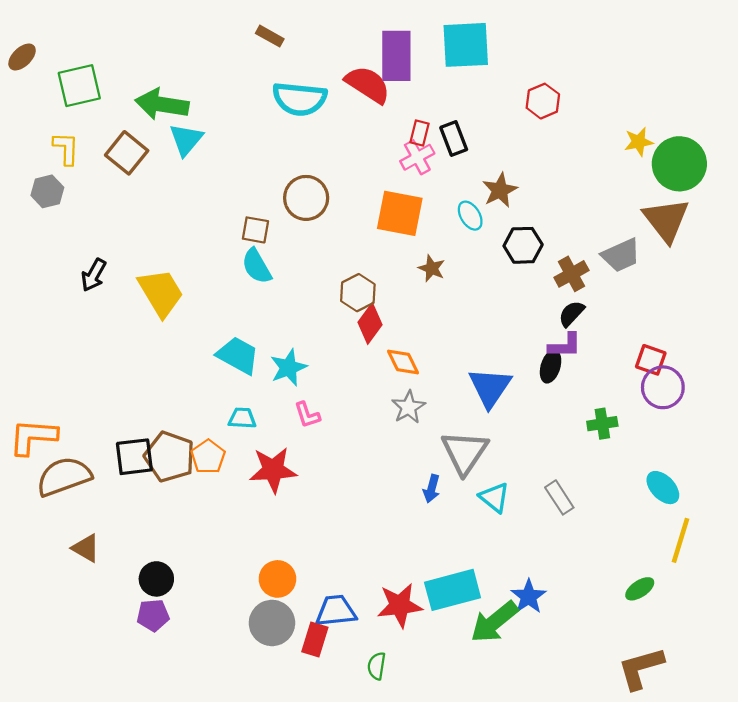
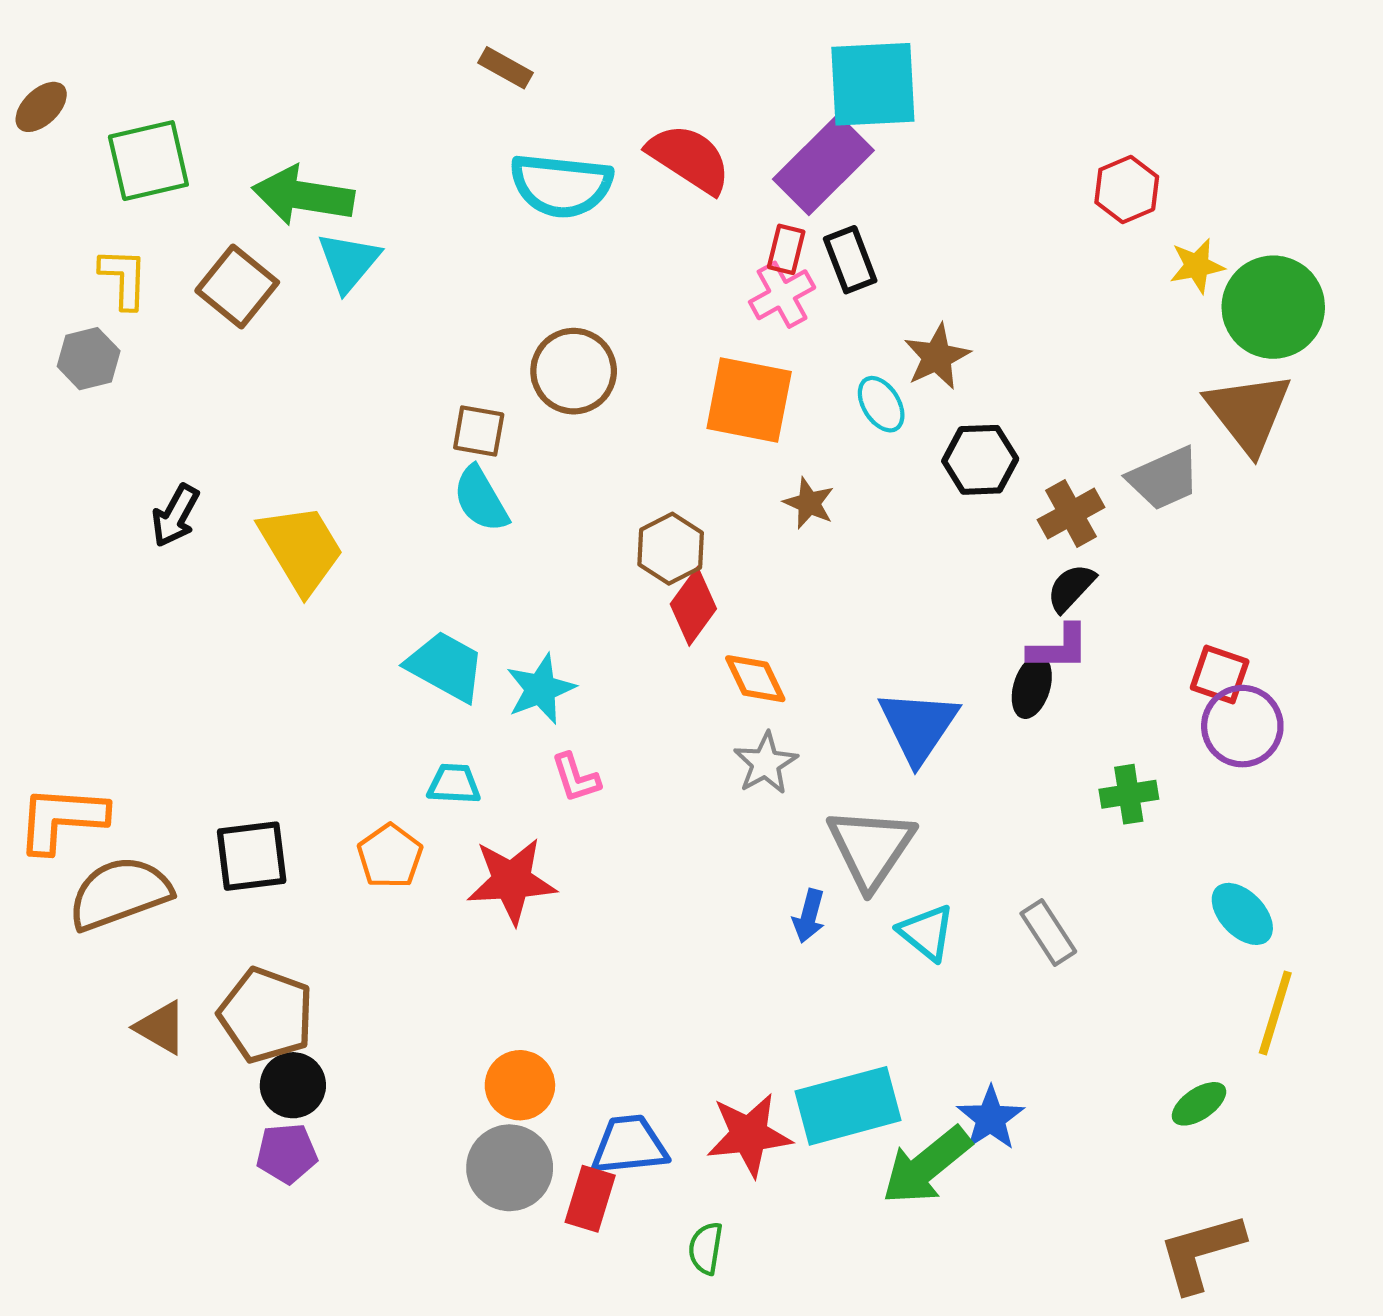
purple rectangle: (396, 56) -> (823, 165), moved, turned 45
red hexagon: (543, 101) -> (1127, 189), moved
brown pentagon: (170, 457) -> (266, 1015), moved

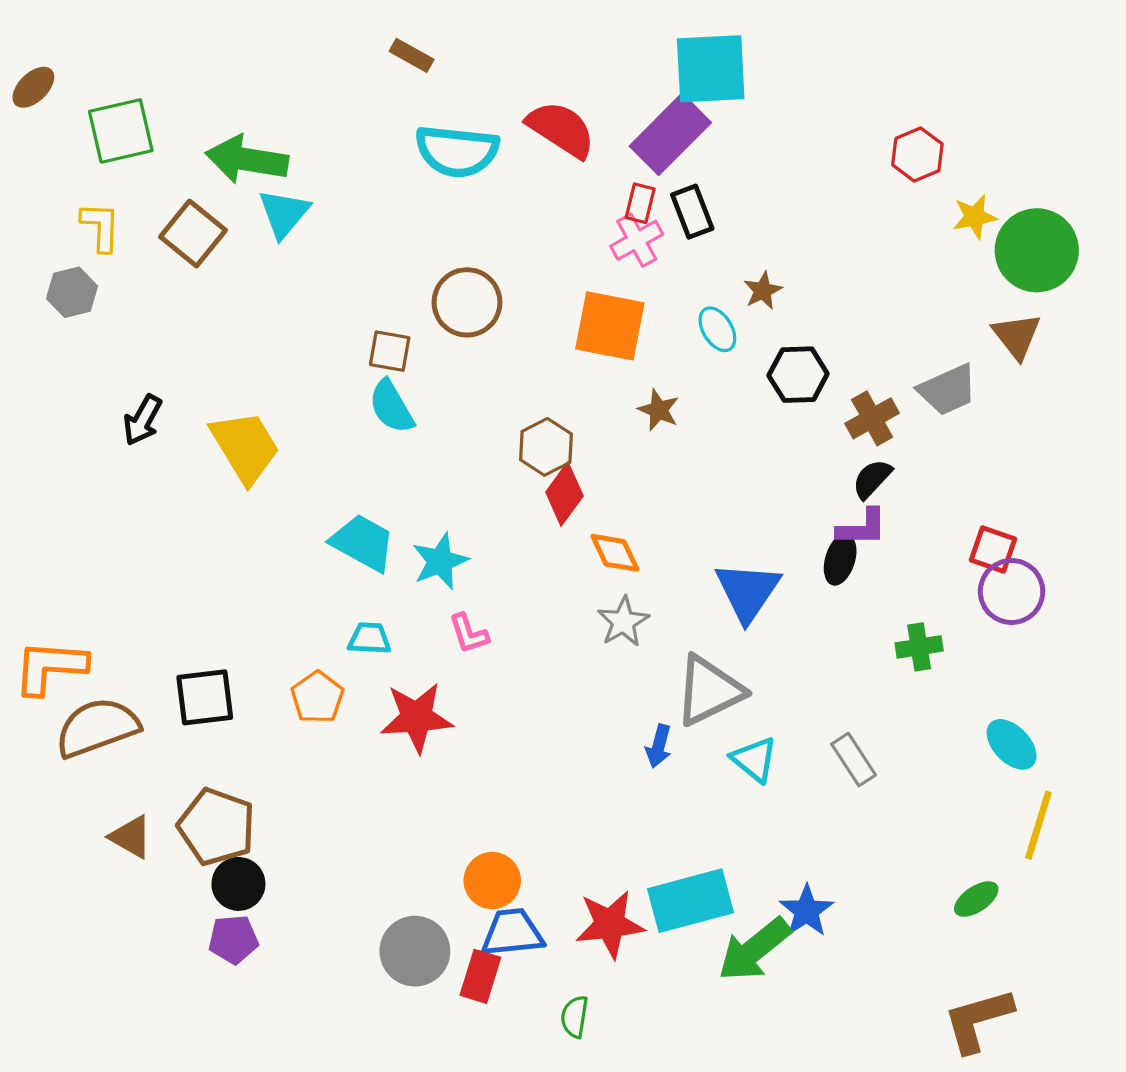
brown star: (937, 357) -> (763, 291), size x0.7
brown triangle: (1249, 412) -> (1017, 336), size x0.7
gray triangle: (871, 848) -> (709, 691), turned 30
orange circle: (520, 1085) -> (492, 881), moved

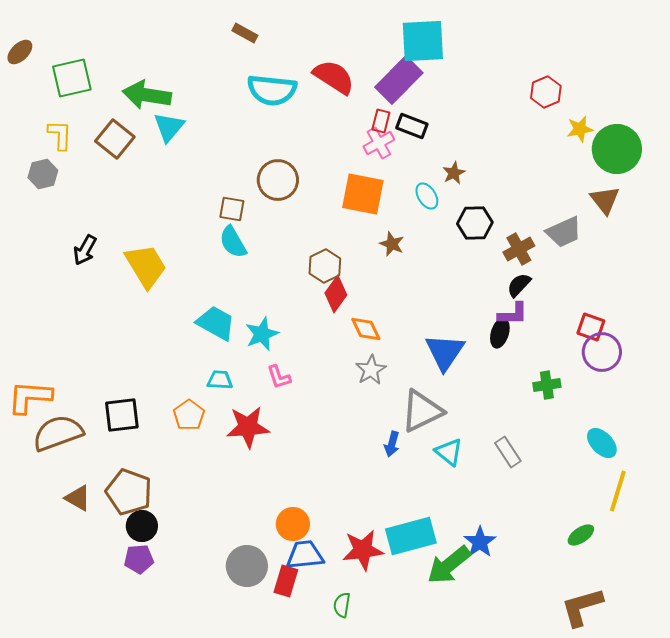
black rectangle: (692, 212) -> (412, 126), turned -48

